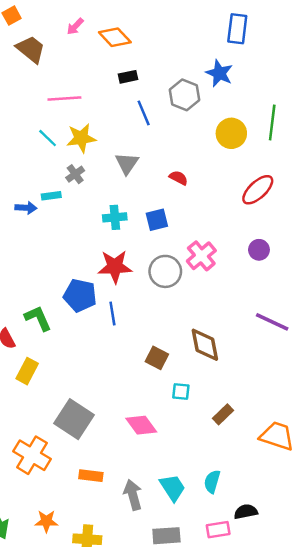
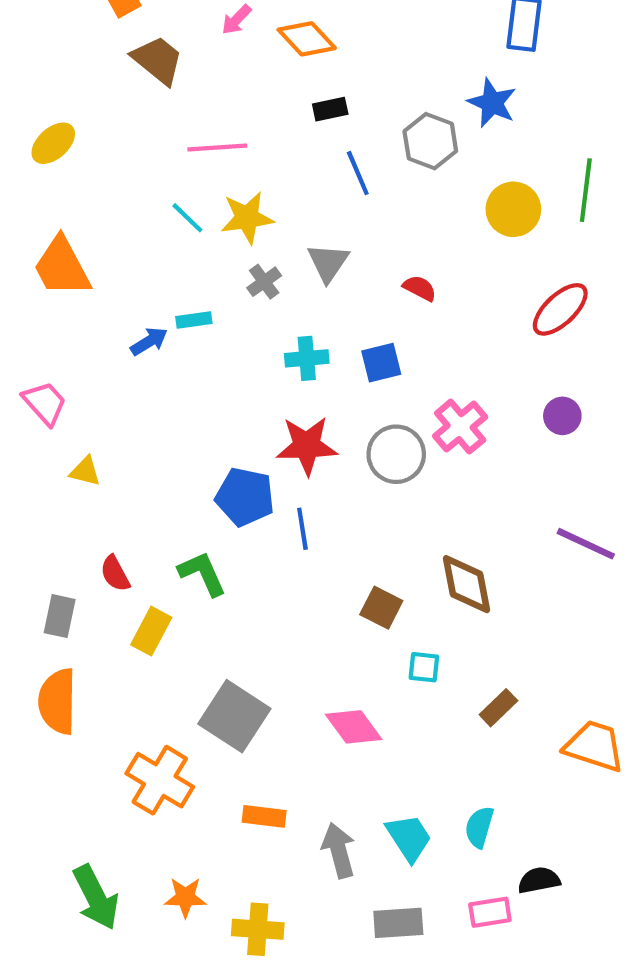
gray cross: (75, 174) -> (264, 282), moved
blue arrow: (26, 208) -> (149, 341), turned -35
green L-shape: (38, 318) -> (202, 574), moved

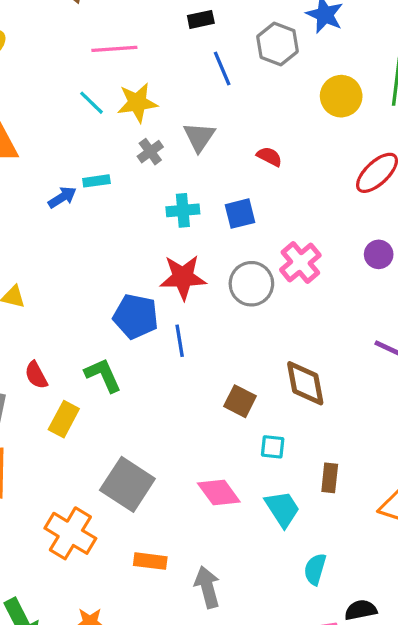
brown rectangle: (498, 708) -> (330, 478), turned -40
cyan trapezoid: (409, 838) -> (282, 509), moved

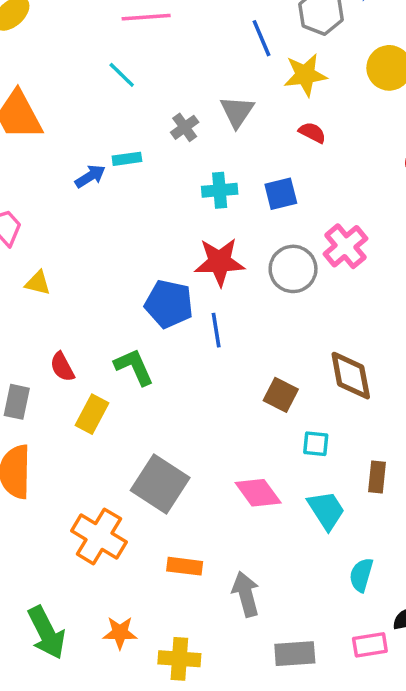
yellow star: (137, 103) -> (305, 75), moved

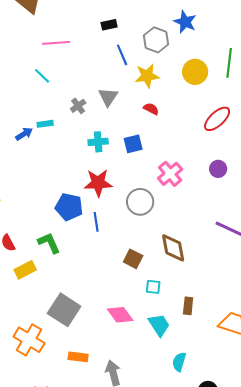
gray circle: (293, 269) -> (140, 202), moved
yellow rectangle: (92, 414) -> (25, 270), turned 35

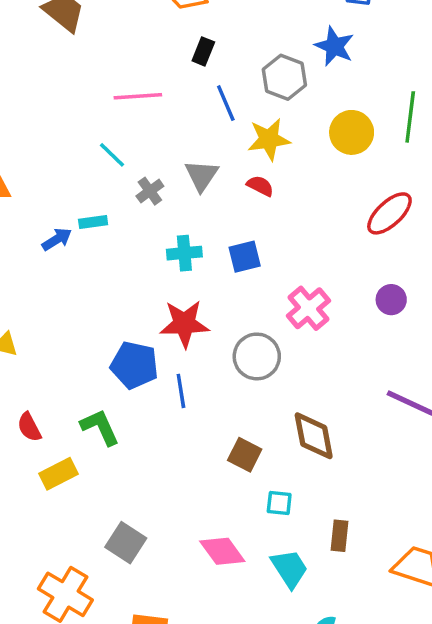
black rectangle: (109, 25) -> (203, 51), turned -56
pink line: (56, 43) -> (138, 96), moved
cyan line: (42, 76) -> (112, 155), moved
red semicircle: (151, 109) -> (260, 186), moved
gray square: (64, 310) -> (126, 543), size x0.7

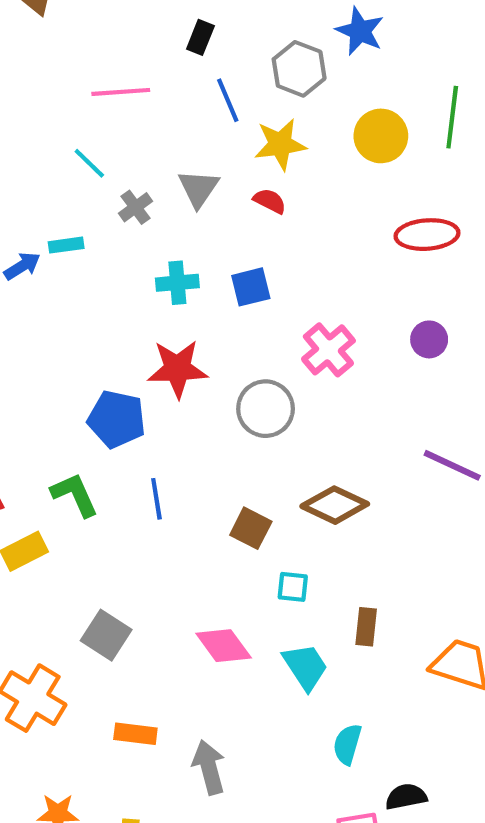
red ellipse: (389, 213) -> (427, 235), turned 39
blue line: (181, 391) -> (156, 499), moved
brown diamond: (314, 436) -> (335, 505), turned -54

